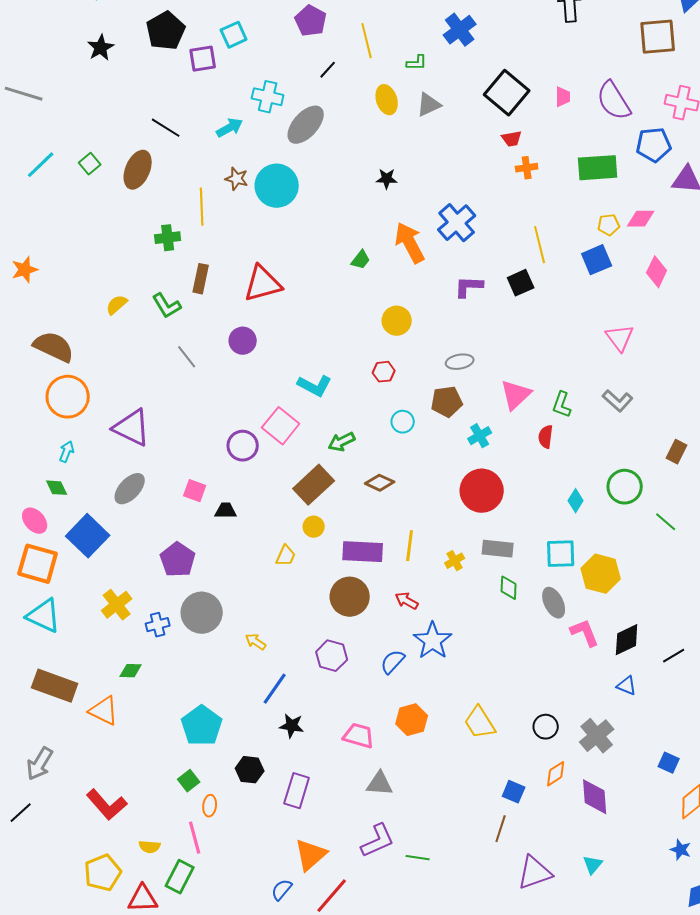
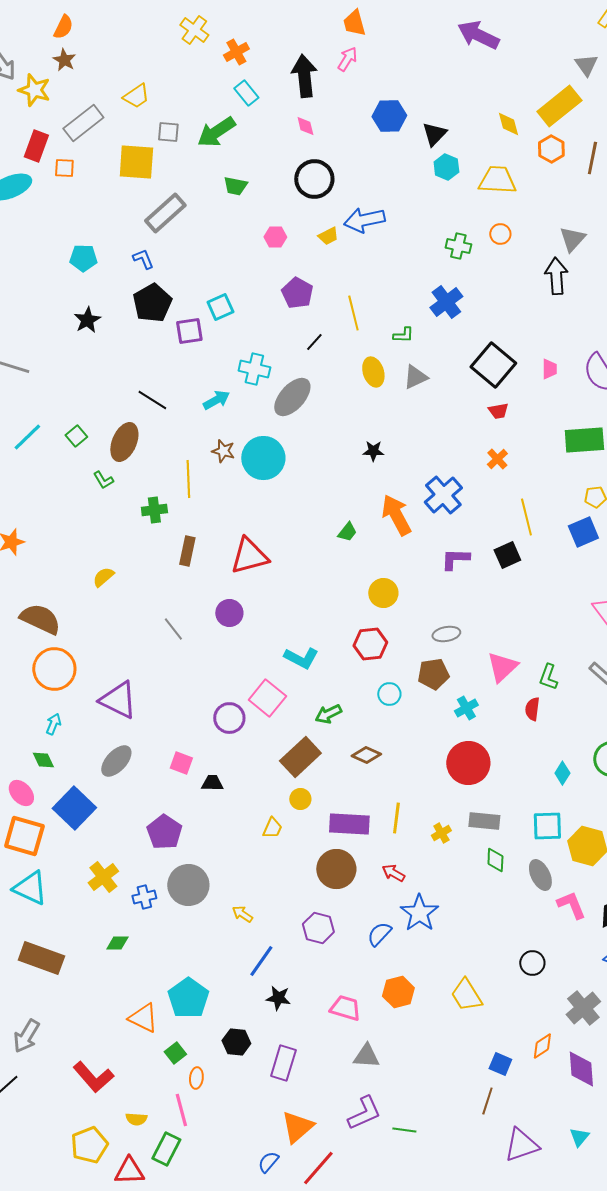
orange cross: (527, 168) -> (497, 459), moved, turned -35
green L-shape: (167, 306) -> (103, 480), moved, size x0.7
red hexagon: (384, 372) -> (370, 644), size x1.5
orange triangle: (104, 711) -> (143, 1018), moved
black circle: (546, 727) -> (532, 963), moved

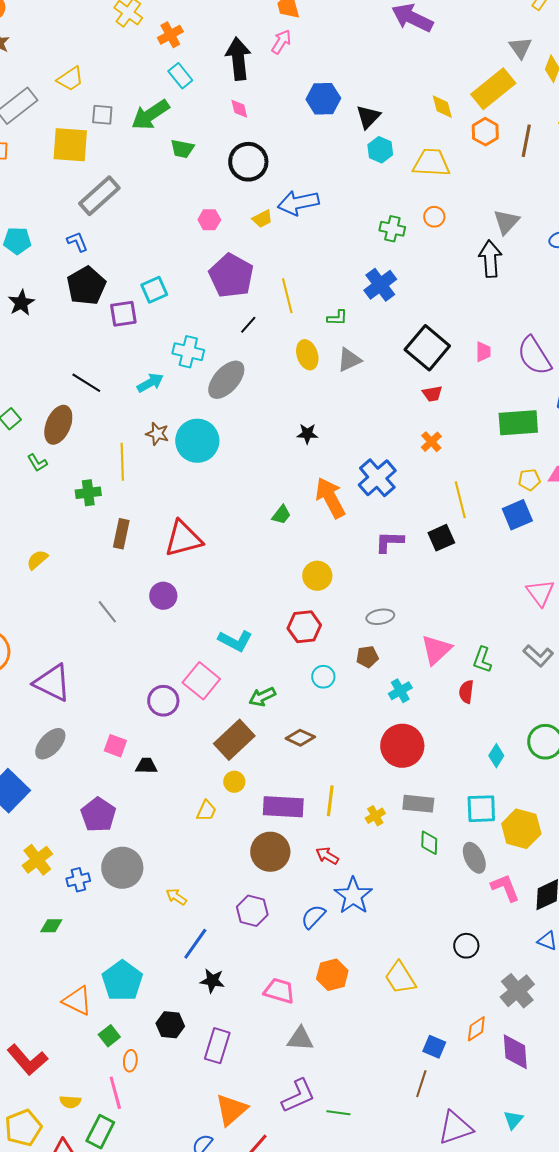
green trapezoid: (235, 186) -> (182, 149), moved
purple pentagon: (297, 293) -> (231, 276), size x1.4
brown pentagon: (433, 674) -> (367, 657), size x0.7

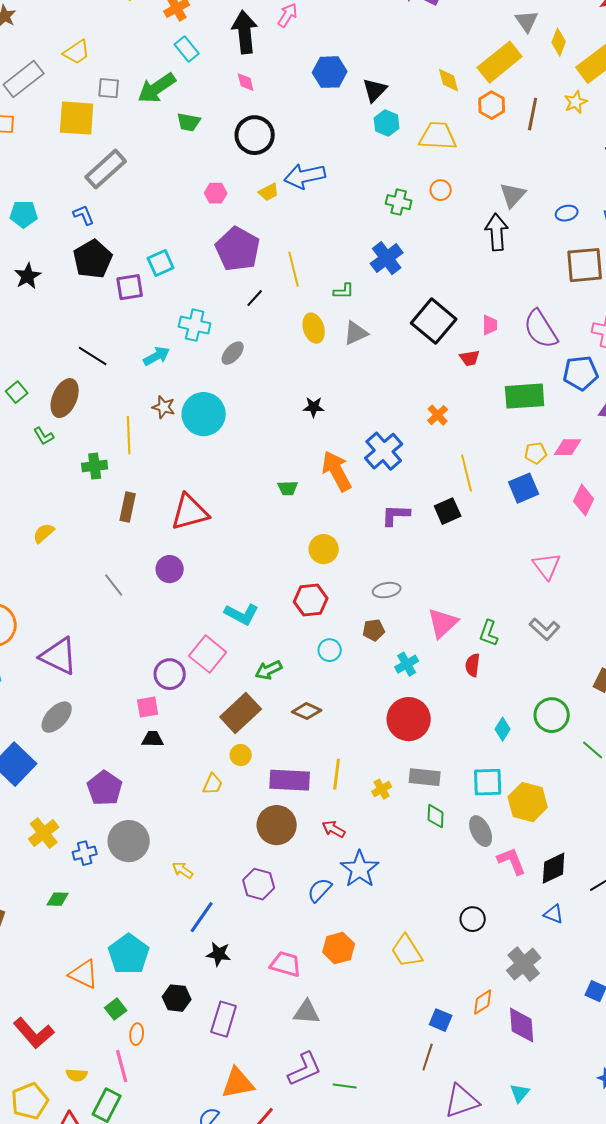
gray ellipse: (226, 380) -> (233, 353), size x0.6
red trapezoid: (432, 394) -> (470, 358), moved
green trapezoid: (281, 515) -> (288, 488), turned 50
pink square: (115, 746) -> (148, 707), moved, turned -30
orange triangle: (231, 1110) -> (238, 1083), turned 30

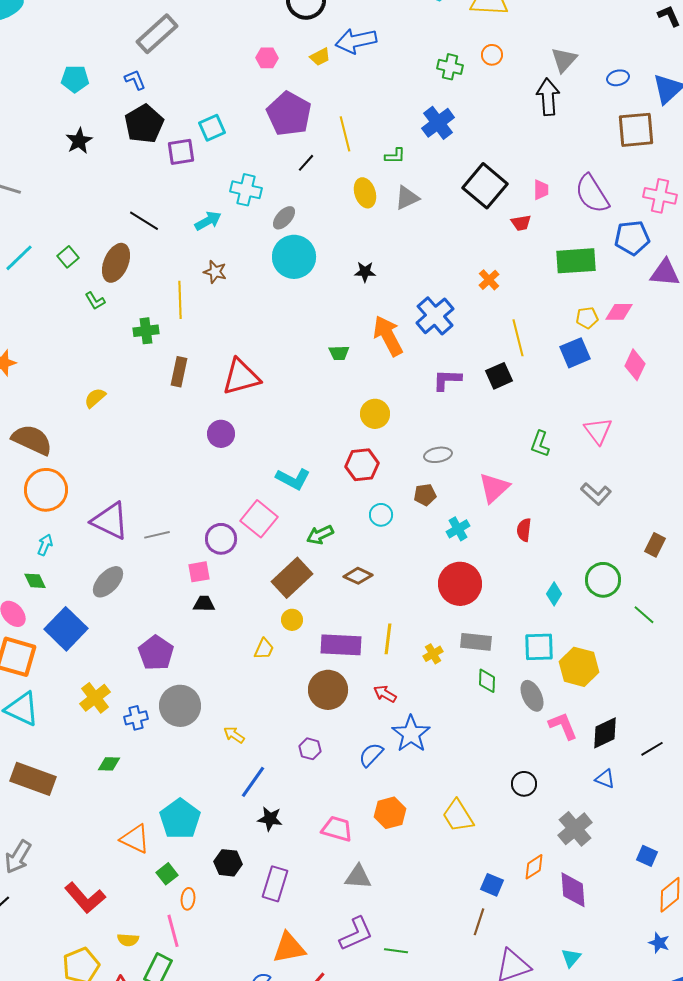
cyan circle: (204, 414) -> (294, 257), moved
gray line: (114, 585) -> (157, 535), moved, turned -65
green L-shape: (489, 633) -> (540, 444), moved
purple hexagon: (259, 884) -> (310, 749), size x0.7

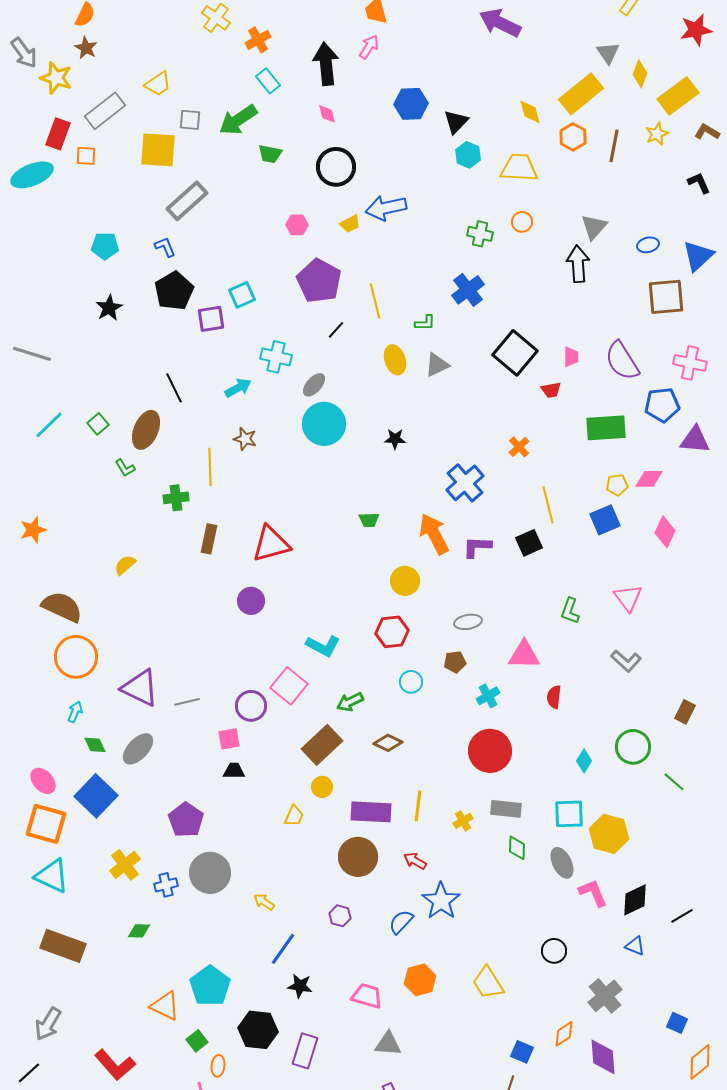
black line: (144, 221) -> (174, 388), turned 32
orange arrow: (388, 336) -> (434, 534), moved
pink triangle: (494, 488) -> (524, 655), turned 44
green diamond: (35, 581) -> (95, 745), moved
black hexagon: (228, 863) -> (258, 1030), size x1.4

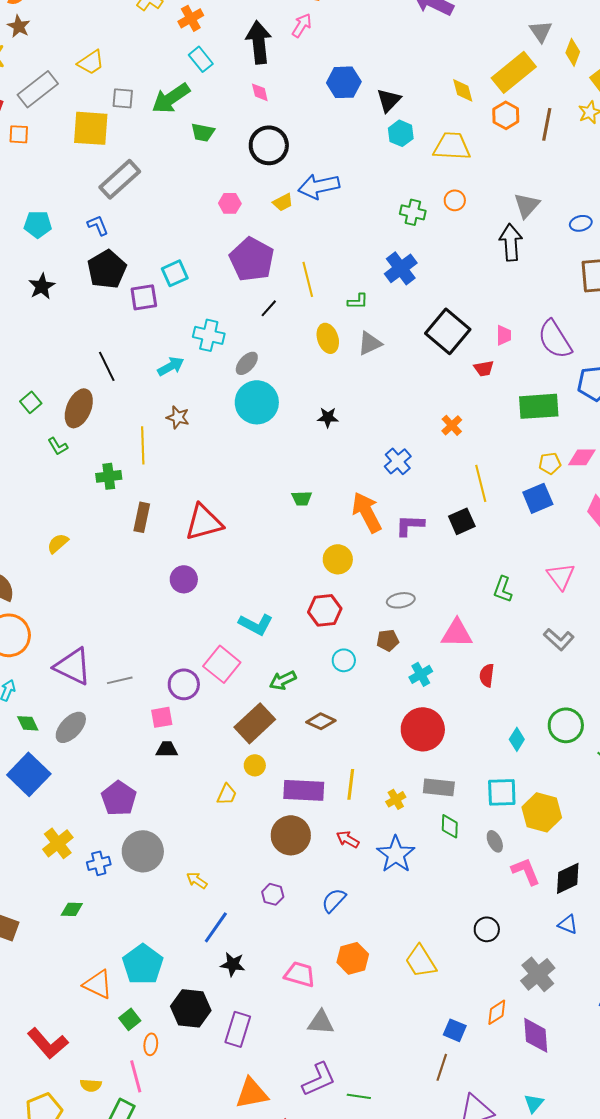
blue cross: (465, 483) -> (398, 461), size x0.7
gray ellipse: (562, 863) -> (495, 841), size x0.7
blue star: (441, 901) -> (396, 854), moved

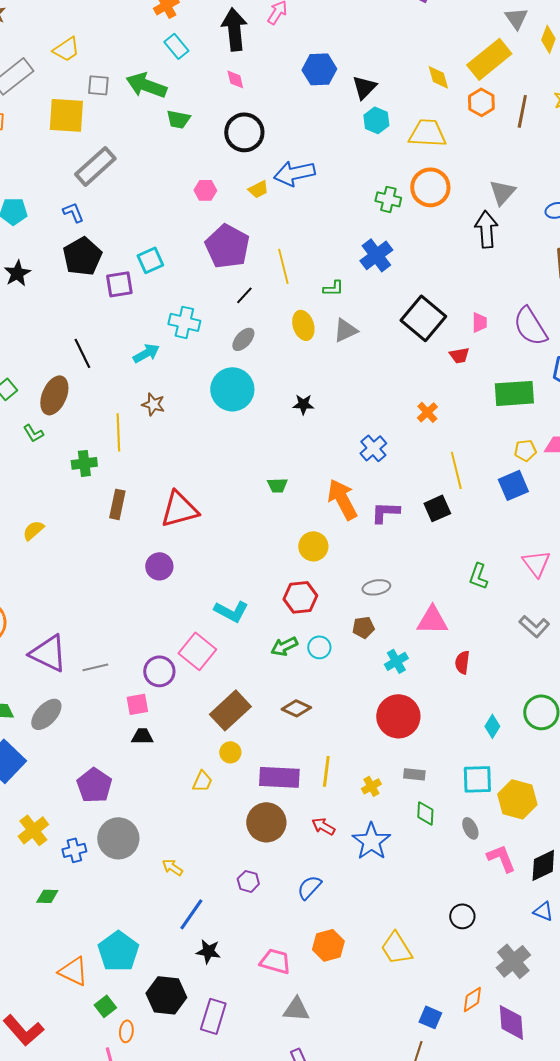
green arrow: (171, 98) -> (146, 85), turned 54
orange circle: (455, 200) -> (430, 187), size x1.8
gray ellipse: (247, 363) -> (243, 339), moved
green arrow: (283, 680) -> (284, 646), moved
gray rectangle: (439, 787) -> (414, 774), size x0.7

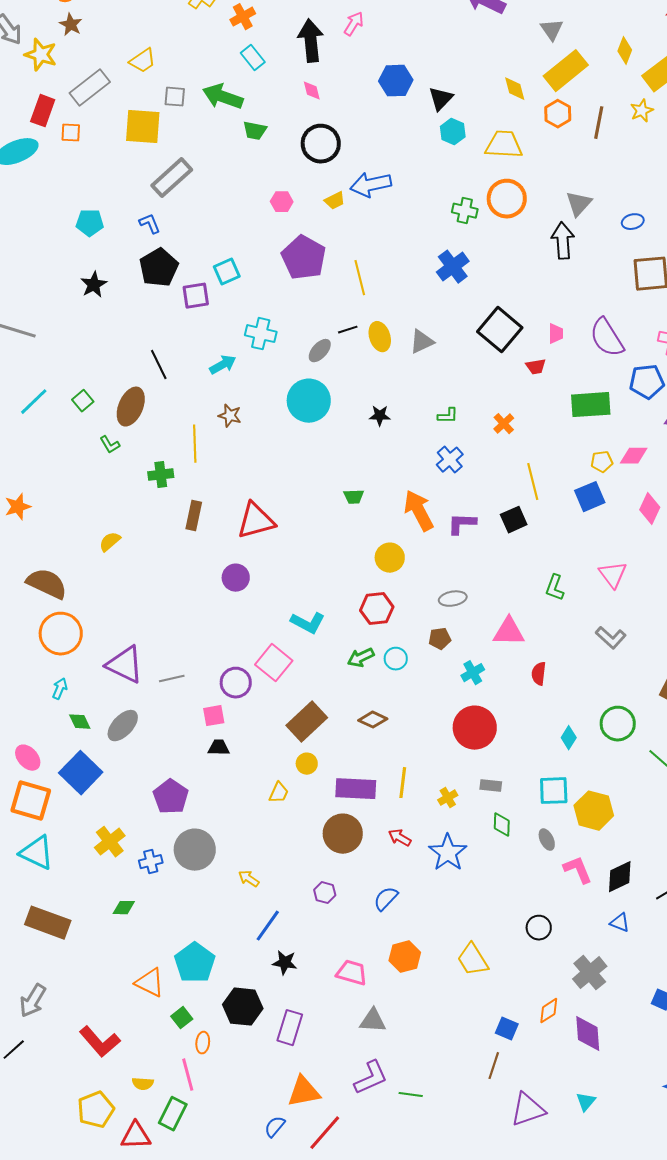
gray triangle: (516, 18) -> (552, 30), moved
green L-shape: (333, 288) -> (448, 416), moved
black line: (244, 295) -> (348, 330), moved, turned 30

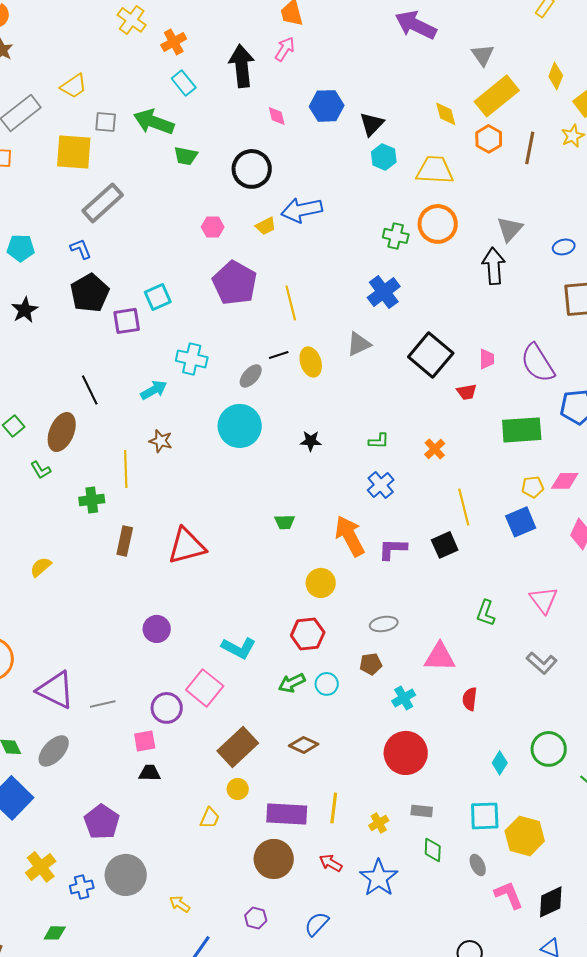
pink diamond: (312, 91) -> (277, 116), moved
gray triangle: (422, 342) -> (359, 344), moved
purple circle: (236, 578) -> (157, 629), moved

